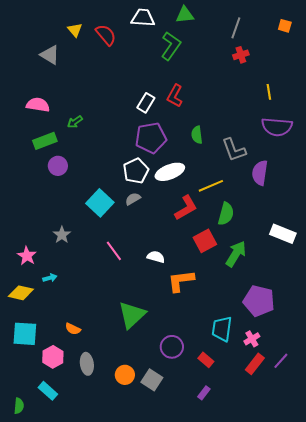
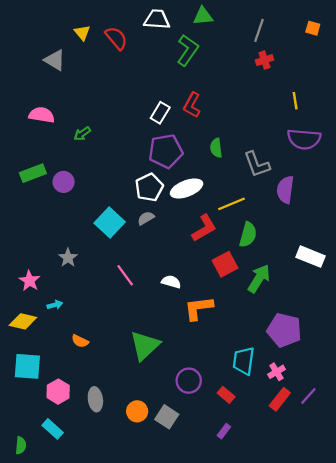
green rectangle: (45, 141) -> (33, 173), moved
orange semicircle: (73, 329) -> (80, 341), moved

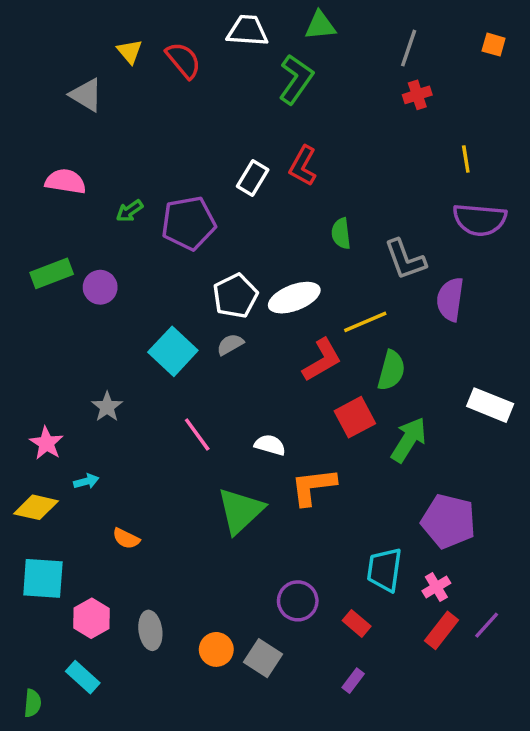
purple pentagon: (166, 151) -> (189, 223), moved
green triangle: (145, 345) -> (241, 511), moved

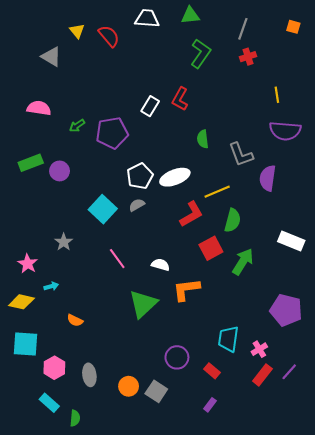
green L-shape: (296, 79) -> (201, 54), moved
purple pentagon: (448, 521) -> (286, 310), moved
green semicircle: (33, 703) -> (75, 418), moved

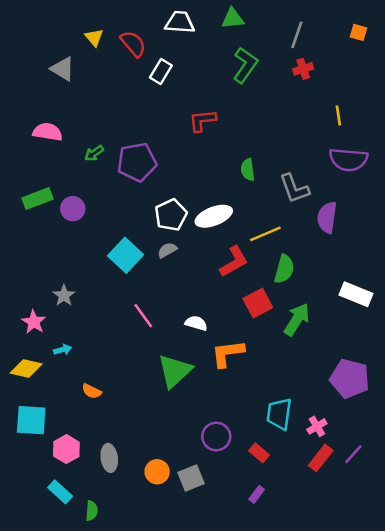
red L-shape: (180, 99) -> (202, 121), moved, turned 55
white rectangle: (150, 106) -> (161, 71), moved
gray star: (64, 242) -> (64, 295), moved
gray square: (156, 391) -> (191, 478), turned 35

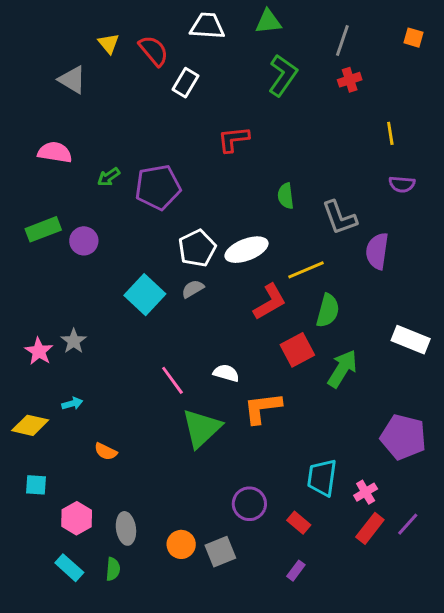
purple semicircle: (348, 160) -> (402, 184), size x0.6
pink line: (143, 316) -> (172, 380), moved
pink star: (34, 322) -> (39, 351), moved
cyan square: (31, 420) -> (36, 485), size x0.6
green semicircle: (92, 511) -> (113, 569), moved

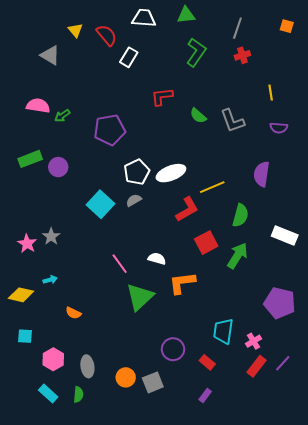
green arrow: (109, 177) -> (62, 116), moved
green semicircle: (286, 196) -> (198, 116), moved, turned -42
gray L-shape: (339, 218) -> (232, 121), moved
green semicircle: (328, 311) -> (240, 215), moved

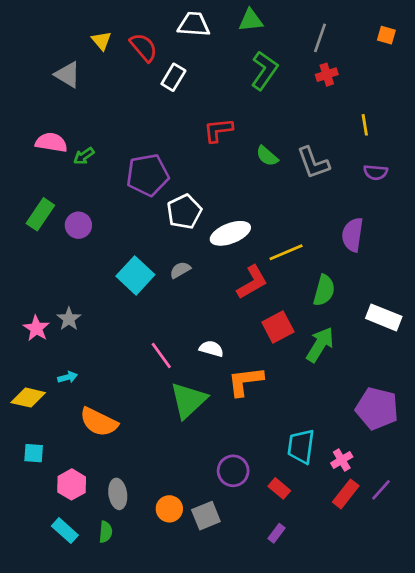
green rectangle: (30, 159) -> (40, 214), turned -35
white pentagon: (137, 172) -> (184, 212), moved
orange semicircle: (73, 313) -> (99, 422), size x1.8

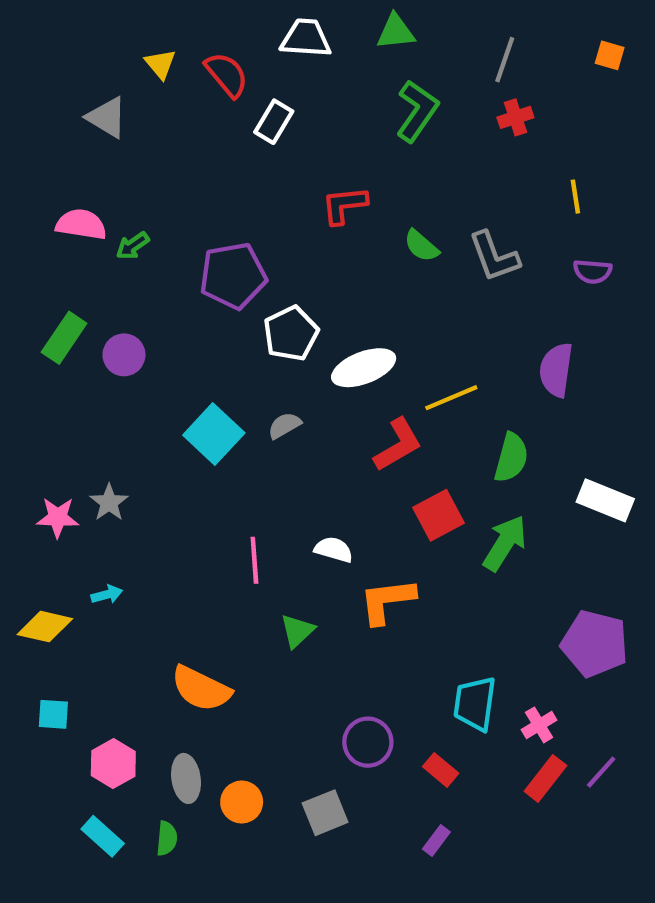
pink star: (36, 328) -> (58, 517), turned -30
pink line: (161, 355) -> (254, 560), turned 32
green triangle: (188, 400) -> (297, 631), size x0.6
orange semicircle: (99, 422) -> (201, 689), moved
orange circle: (169, 509) -> (242, 802), moved

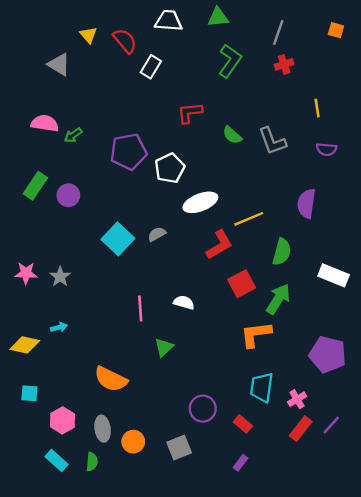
white pentagon: (291, 333) -> (170, 168), moved
pink star: (58, 517) -> (26, 273), moved
orange L-shape: (387, 601) -> (256, 334), moved

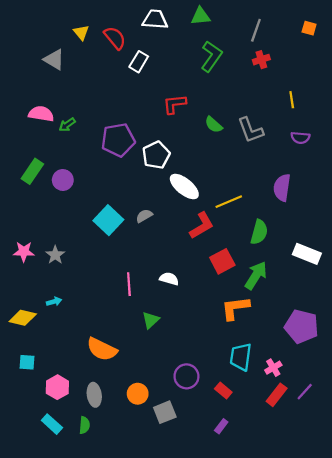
white ellipse: (200, 202) -> (184, 187), turned 60
orange circle: (133, 442) -> (138, 394), moved

